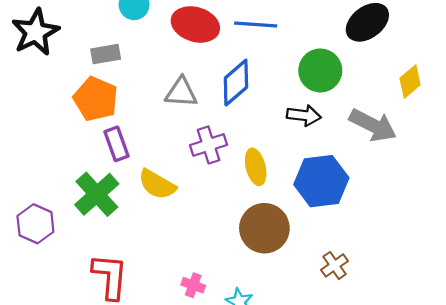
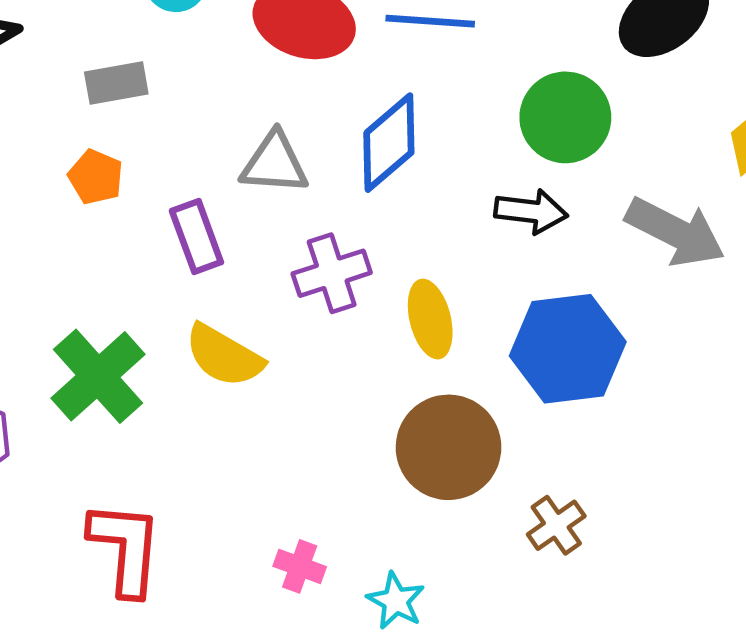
orange pentagon: (96, 99) -> (96, 177), size x0.6
purple rectangle: (117, 144) -> (196, 237), moved
brown cross: (335, 265) -> (556, 525), moved

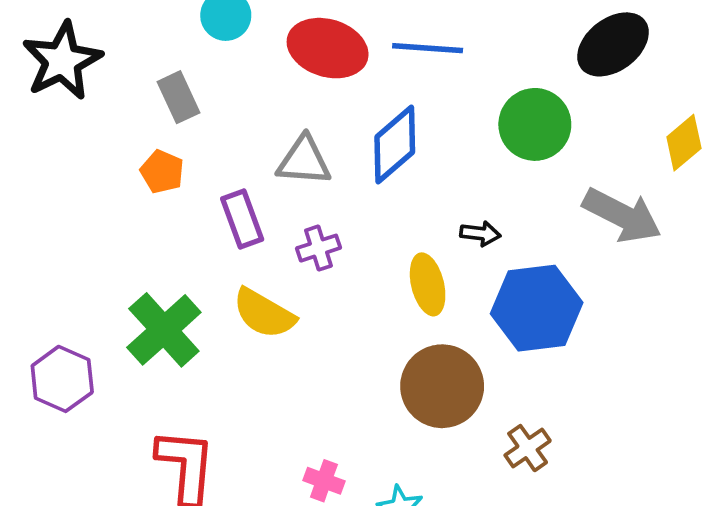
gray rectangle: (116, 83) -> (179, 97), turned 75
black arrow: (531, 211) -> (480, 234), moved, size x0.7
purple cross: (332, 273) -> (318, 248), moved, size x0.7

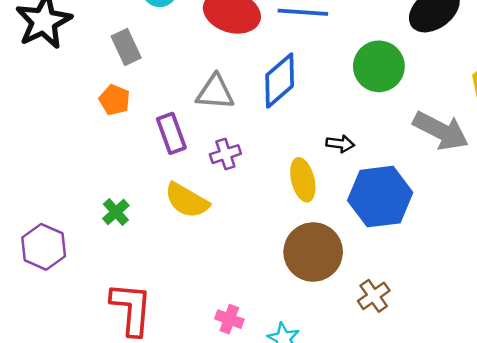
green cross: (164, 330) -> (116, 212), size x0.5

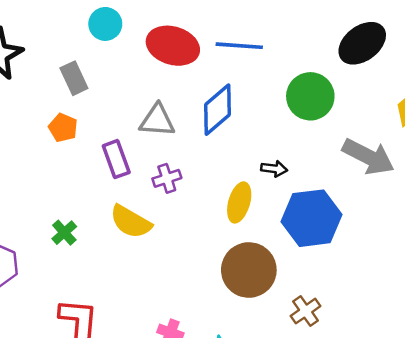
yellow ellipse: (303, 180) -> (239, 202), turned 30

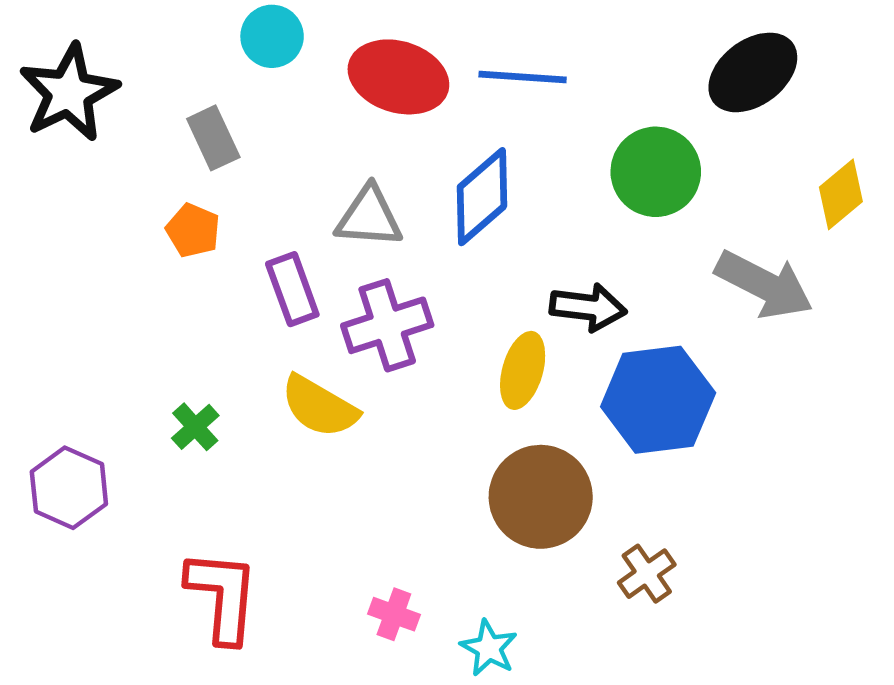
black arrow: (274, 169) -> (588, 307), size x1.5
purple cross: (167, 178) -> (387, 325), size x1.6

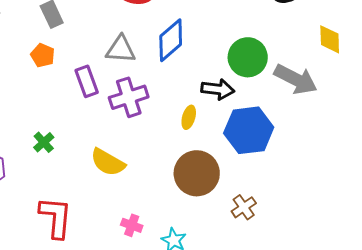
green circle: (656, 172) -> (248, 57), moved
yellow diamond: (841, 194) -> (330, 39), turned -52
yellow ellipse: (523, 370) -> (189, 117), size x0.7
yellow semicircle: (319, 407) -> (108, 162), moved

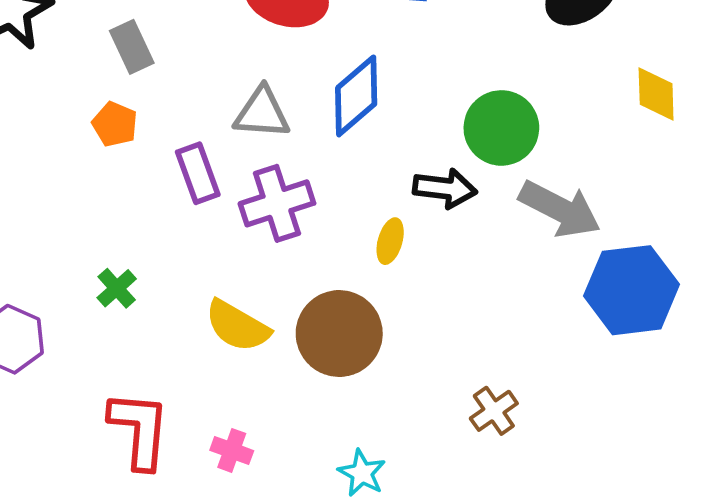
gray arrow: (296, 79) -> (560, 209), moved
blue hexagon: (249, 130) -> (632, 290), moved
brown circle: (197, 173) -> (339, 334), moved
pink cross: (132, 225) -> (232, 450), moved

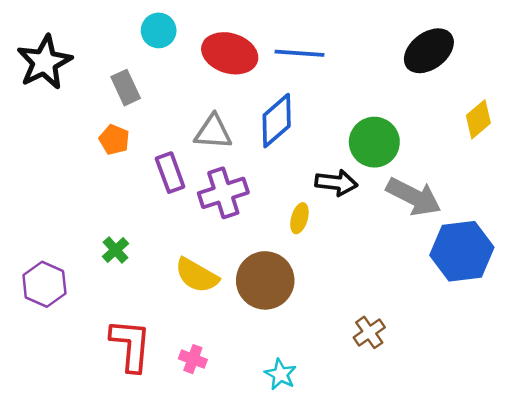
yellow diamond: (656, 94) -> (478, 119), turned 51

